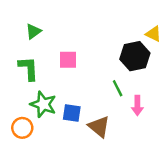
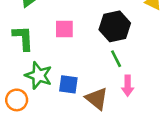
black hexagon: (135, 56) -> (115, 26), moved
pink arrow: (137, 106) -> (128, 86), moved

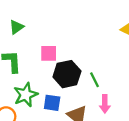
black hexagon: (115, 26) -> (67, 74), moved
green star: (39, 75) -> (26, 95), turned 30

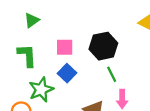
black hexagon: (67, 74) -> (103, 46), moved
blue square: (52, 103) -> (67, 73), moved, turned 36

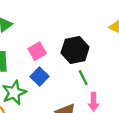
pink square: (65, 47) -> (37, 51), turned -30

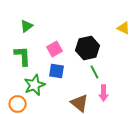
blue square: (39, 76) -> (57, 71), turned -35

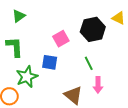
black hexagon: (88, 48) -> (93, 29), moved
pink square: (55, 49) -> (61, 39), moved

